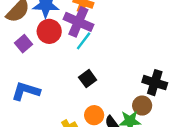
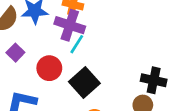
red circle: (49, 31) -> (49, 68), moved
black square: (88, 79) -> (84, 82), size x1.6

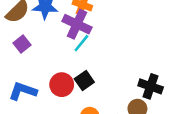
red circle: (49, 68) -> (62, 85), moved
black square: (84, 82) -> (84, 80), size x0.7

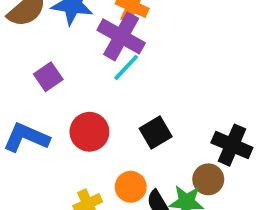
purple square: (22, 44) -> (48, 77), moved
black square: (84, 80) -> (156, 133), moved

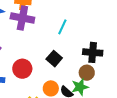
cyan line: (126, 67) -> (62, 27), moved

